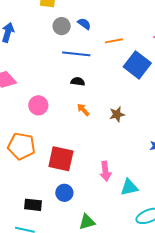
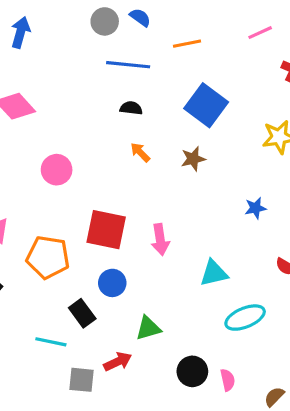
blue square: (137, 65) -> (206, 105), moved
pink circle: (38, 105) -> (57, 170), moved
orange pentagon: (21, 146) -> (48, 257), moved
pink arrow: (105, 171) -> (160, 239), moved
black rectangle: (33, 205) -> (82, 313), moved, turned 48

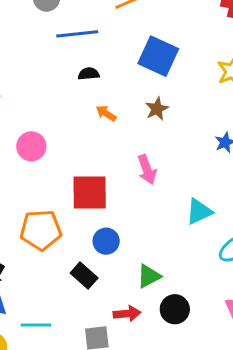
pink arrow: (160, 239) -> (147, 170), moved
cyan line: (51, 342) -> (36, 325), moved
red arrow: (118, 362) -> (127, 314), turned 32
black circle: (192, 371) -> (175, 309), moved

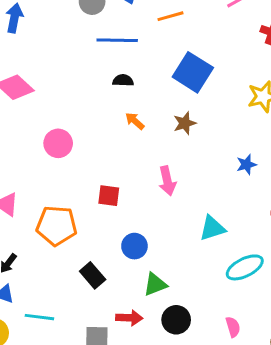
red square: (90, 193) -> (109, 196), size x0.6
blue circle: (106, 241) -> (134, 246), moved

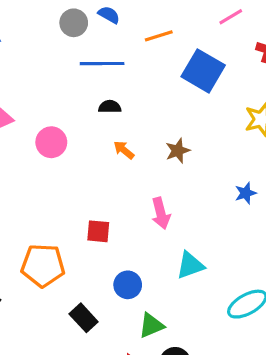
blue square: (193, 72) -> (203, 71), moved
pink circle: (58, 143) -> (51, 142), moved
cyan triangle: (212, 228) -> (190, 265), moved

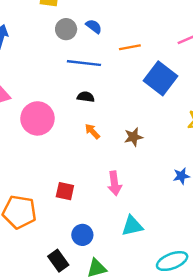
pink circle: (51, 142) -> (37, 118), size x1.4
black rectangle: (84, 318) -> (58, 261), moved

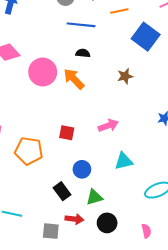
orange arrow: (92, 131) -> (74, 79), moved, size x1.6
brown star: (133, 137) -> (125, 76), moved
pink arrow: (115, 183) -> (108, 126), turned -102

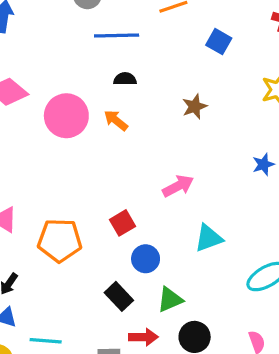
blue square: (146, 37) -> (219, 42), size x0.6
orange arrow: (74, 79) -> (116, 120), size x0.7
red square: (67, 133) -> (123, 223), moved, turned -35

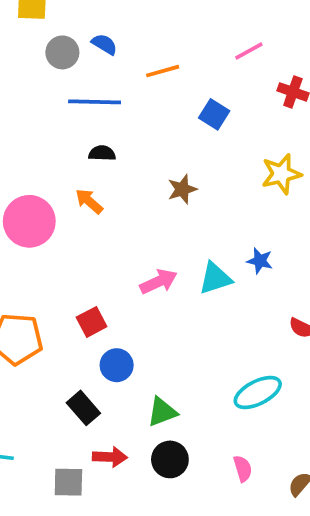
pink circle: (66, 116) -> (29, 221), moved
blue star: (263, 164) -> (260, 261), turned 30
cyan triangle: (209, 238) -> (215, 278), moved
green triangle: (170, 299) -> (162, 412), moved

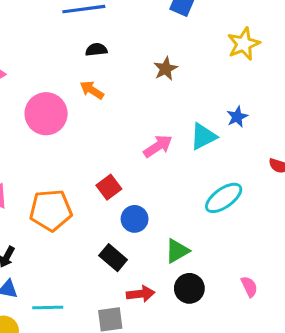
blue star: (260, 261) -> (237, 117), turned -30
cyan ellipse: (258, 392) -> (224, 198), moved

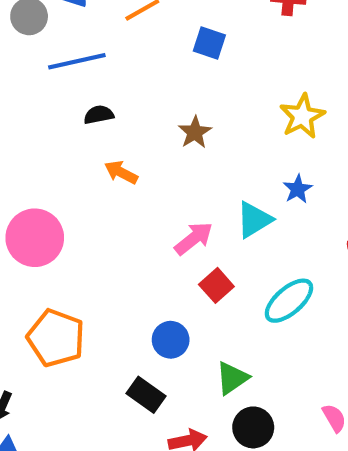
yellow star: (244, 44) -> (302, 116), moved
orange arrow: (92, 90) -> (121, 172), moved
pink circle: (46, 114) -> (35, 238), moved
red square: (109, 187) -> (216, 285), moved
orange pentagon: (51, 210) -> (56, 338), turned 30

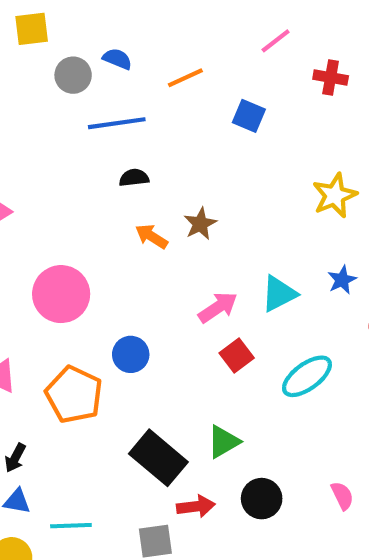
brown star: (195, 132) -> (200, 224), moved
blue star: (298, 189) -> (342, 280), moved
blue circle: (171, 340) -> (131, 354), moved
green triangle: (232, 378) -> (223, 442), moved
black rectangle: (146, 395) -> (158, 458), size x1.5

